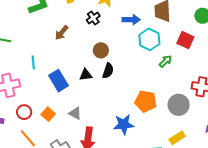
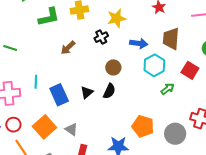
brown circle: (101, 50) -> (113, 67), moved
cyan line: (33, 62) -> (36, 82), moved
black triangle: (86, 75) -> (87, 92), turned -40
red circle: (24, 112) -> (13, 125), moved
orange square: (48, 114) -> (44, 127), size x1.6

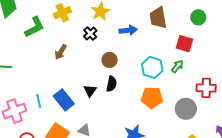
cyan hexagon: (154, 65) -> (152, 67), moved
cyan line: (36, 82) -> (39, 101), moved
green arrow: (168, 89) -> (177, 66), moved
orange pentagon: (143, 126) -> (152, 98), moved

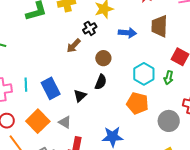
brown arrow: (61, 52) -> (74, 46), moved
green arrow: (177, 66) -> (169, 78), turned 144
black triangle: (90, 91) -> (80, 96), moved

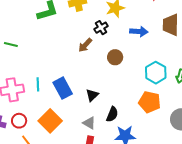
black semicircle: (101, 82) -> (112, 114), moved
gray triangle: (65, 122) -> (89, 123), moved

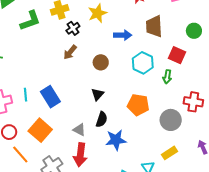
black cross: (101, 28) -> (73, 28), moved
cyan hexagon: (156, 73) -> (143, 63), moved
black triangle: (92, 95) -> (98, 94), moved

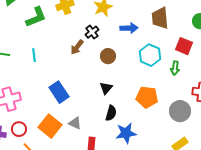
black cross: (73, 28) -> (92, 32), moved
cyan line: (25, 95) -> (34, 55), moved
gray triangle: (79, 130) -> (75, 123), moved

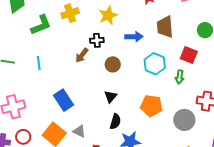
black cross: (92, 32) -> (97, 40), turned 32

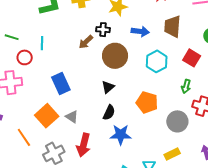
brown circle: (113, 64) -> (115, 56), size x1.6
green arrow: (180, 77) -> (186, 86), moved
red circle: (23, 137) -> (25, 57), moved

